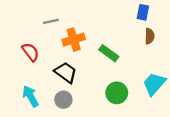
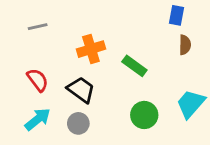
gray line: (51, 21) -> (38, 27), moved
red semicircle: (31, 52) -> (38, 80), moved
cyan arrow: (31, 96) -> (38, 119), turned 80

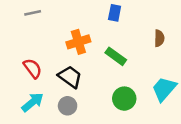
blue rectangle: (177, 15) -> (115, 13), moved
gray line: (38, 27) -> (33, 13), moved

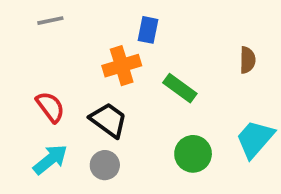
blue rectangle: (115, 13) -> (148, 30), moved

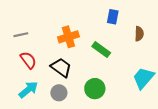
gray line: (50, 21) -> (21, 35), moved
blue rectangle: (148, 30) -> (113, 17), moved
green circle: (193, 154) -> (95, 89), moved

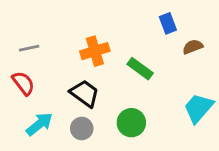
blue rectangle: (113, 17) -> (168, 23), moved, turned -32
brown semicircle: (139, 34) -> (193, 47), turned -112
red semicircle: (28, 60) -> (23, 83), moved

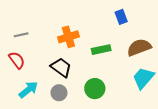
brown semicircle: (193, 47) -> (139, 47), moved, size x1.6
green rectangle: (140, 69) -> (101, 50), turned -48

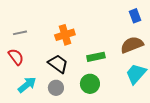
blue rectangle: (121, 17) -> (135, 16), moved
green rectangle: (101, 50) -> (96, 57), moved

